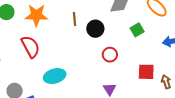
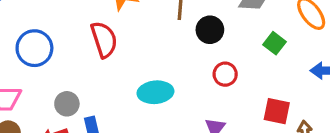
green square: (137, 30) -> (274, 43), turned -32
cyan ellipse: (55, 76) -> (155, 92), moved

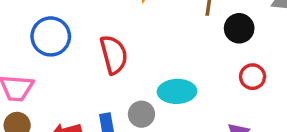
red semicircle: (104, 40) -> (114, 55), moved
gray circle: (67, 104) -> (141, 114), moved

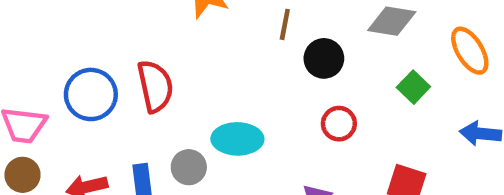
blue circle: (51, 36) -> (91, 94), moved

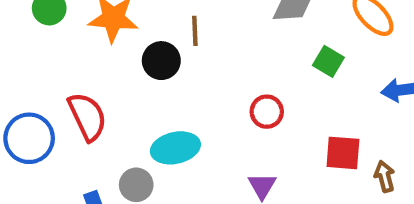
black circle: (324, 58) -> (161, 61), moved

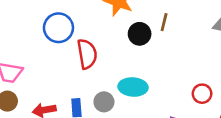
red circle: (267, 112) -> (202, 94), moved
blue circle: (29, 138) -> (58, 28), moved

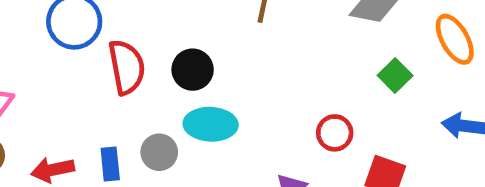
black circle: (140, 34) -> (193, 70), moved

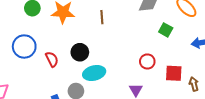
red semicircle: (127, 67) -> (52, 59), size x0.7

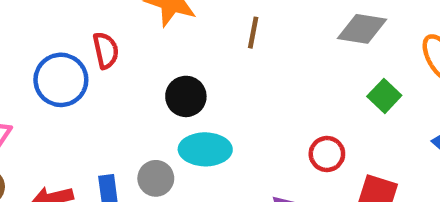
blue circle: (24, 47) -> (61, 80), moved
red semicircle: (52, 59) -> (106, 50), moved

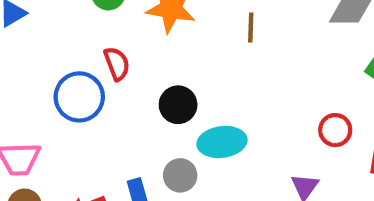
black circle: (186, 96) -> (178, 105), moved

